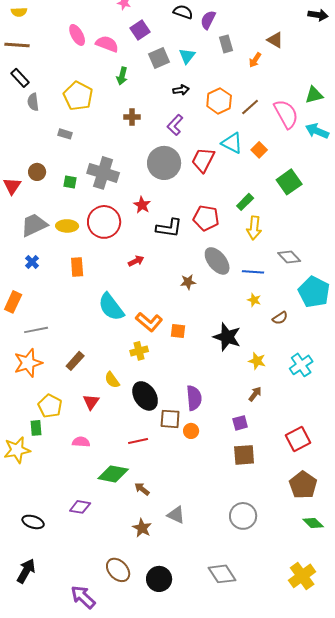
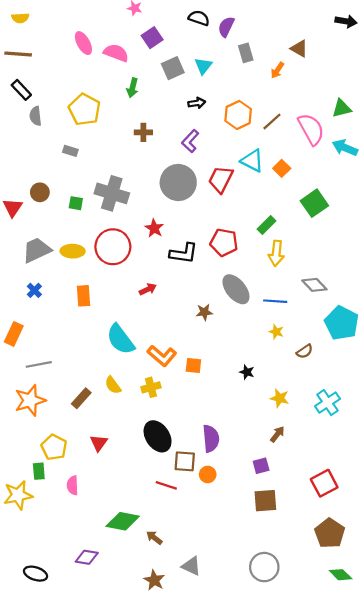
black star: (227, 337) -> (247, 372), size x0.5
yellow semicircle: (112, 380) -> (113, 385), moved
red line: (138, 441) -> (166, 485), moved, turned 30
pink semicircle: (81, 442) -> (73, 485), moved, turned -96

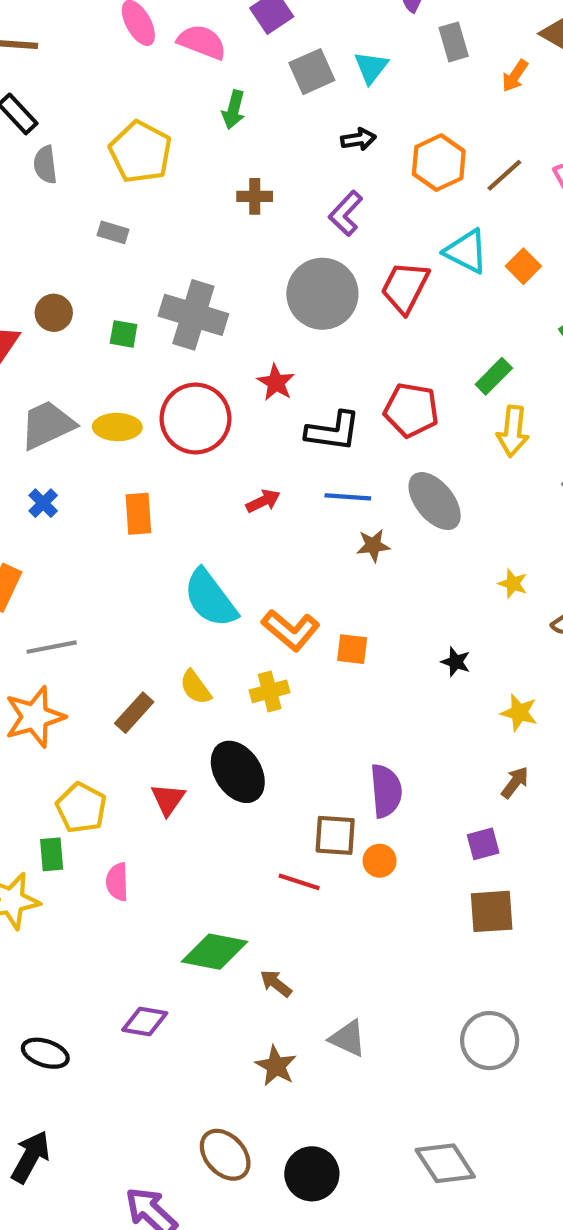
blue line: (275, 301) -> (348, 497), moved
black ellipse: (158, 436) -> (238, 772), moved

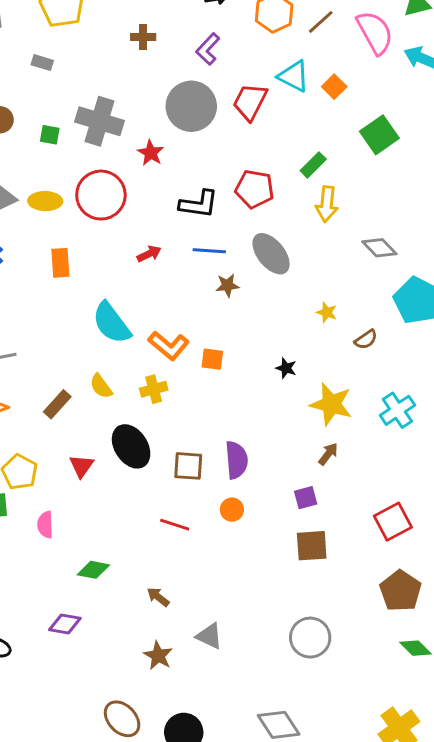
red star: (276, 383) -> (151, 153), moved
yellow star: (519, 713) -> (331, 404), size x1.6
brown square: (335, 835) -> (188, 466), moved
green diamond: (215, 952) -> (93, 570), moved, size x0.7

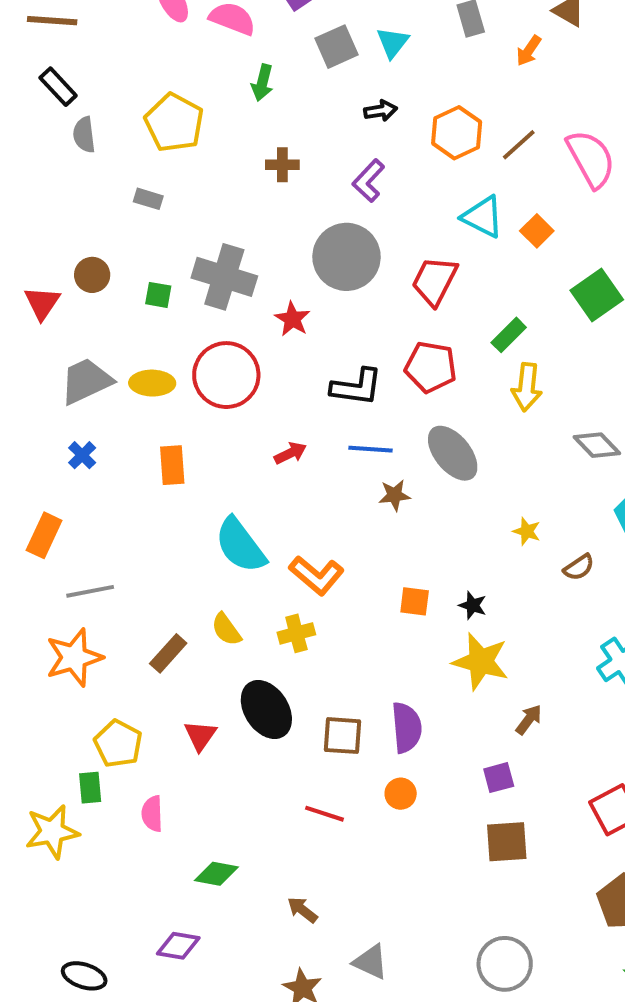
red trapezoid: (250, 102) -> (435, 281), moved
orange square: (212, 359) -> (415, 601), moved
yellow star: (331, 404) -> (481, 661), moved

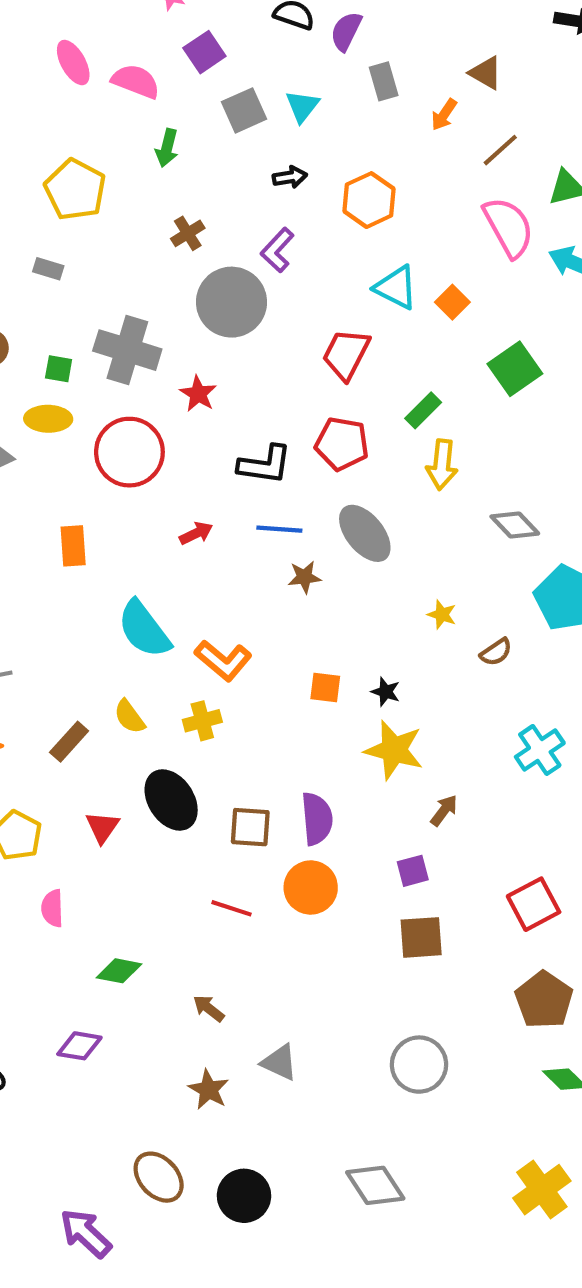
brown line: (519, 145) -> (500, 150), moved
brown cross: (282, 165) -> (188, 233), turned -32
gray circle: (346, 257) -> (232, 302), moved
yellow ellipse: (152, 383) -> (48, 419), moved
orange circle: (401, 794) -> (311, 887), size x1.6

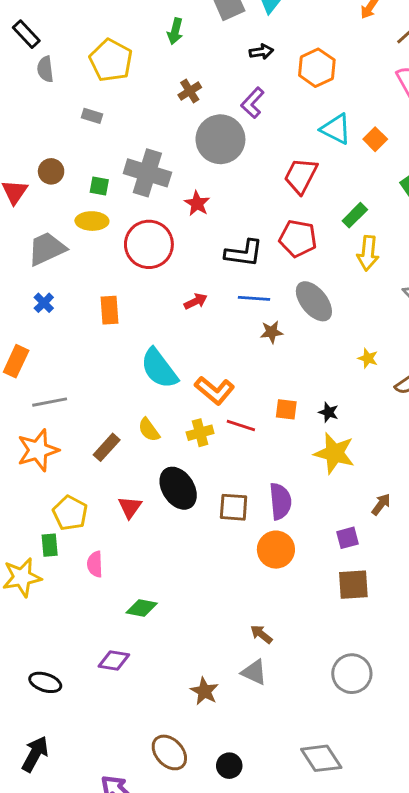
brown arrow: (444, 810) -> (381, 504), moved
red line: (232, 908) -> (241, 425), moved
brown arrow: (209, 1008) -> (261, 634), moved
black circle: (244, 1196) -> (229, 766), size x0.7

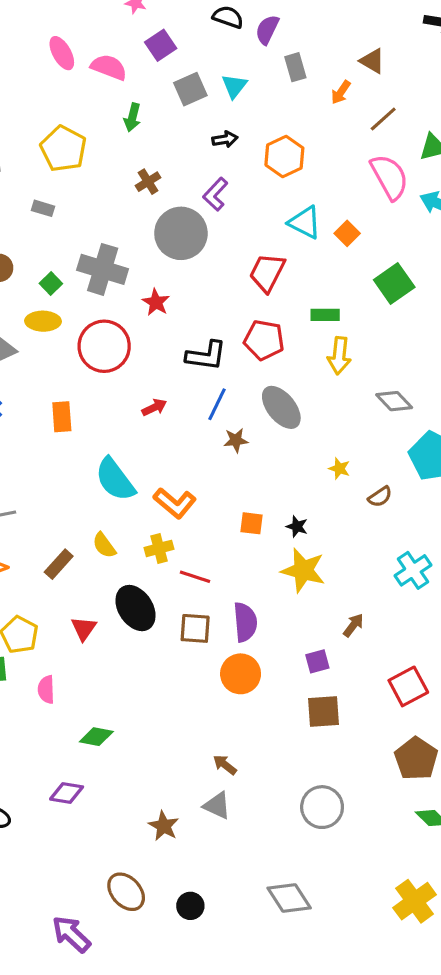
green square: (99, 186) -> (51, 284), turned 36
green rectangle: (355, 215) -> (325, 315), turned 45
blue line: (254, 298) -> (217, 404), turned -68
red line: (241, 425) -> (195, 577), moved

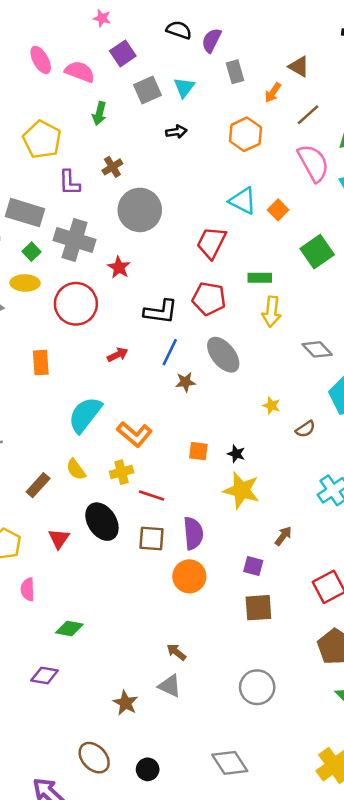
orange hexagon: (284, 157) -> (245, 134), moved
purple L-shape: (215, 194) -> (69, 183), moved, turned -44
gray rectangle: (43, 208) -> (25, 213), moved, size x2.0
cyan semicircle: (115, 479) -> (85, 415), turned 75
purple square: (317, 661) -> (253, 566), turned 30

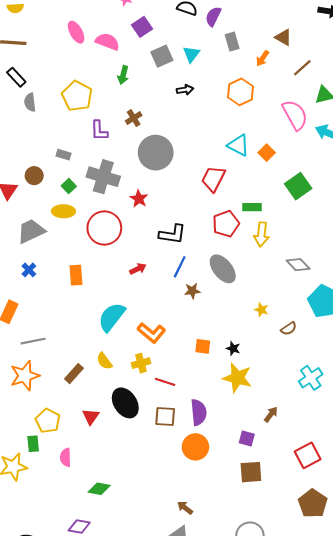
brown line: (308, 115) -> (302, 68), moved
gray rectangle: (25, 213) -> (63, 155), size x0.5
red pentagon: (209, 299) -> (226, 224), moved, turned -30

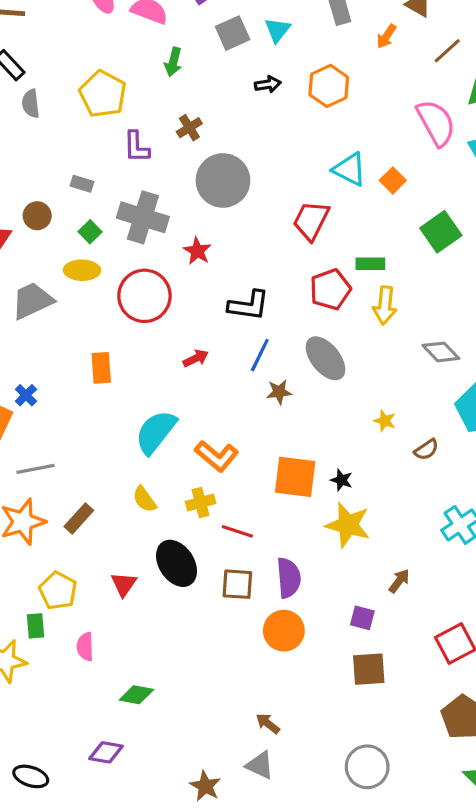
orange hexagon: (240, 92) -> (329, 86), moved
blue cross: (29, 270) -> (26, 395), moved
orange square: (203, 346) -> (295, 477), size x1.8
brown rectangle: (74, 374) -> (79, 519), moved

